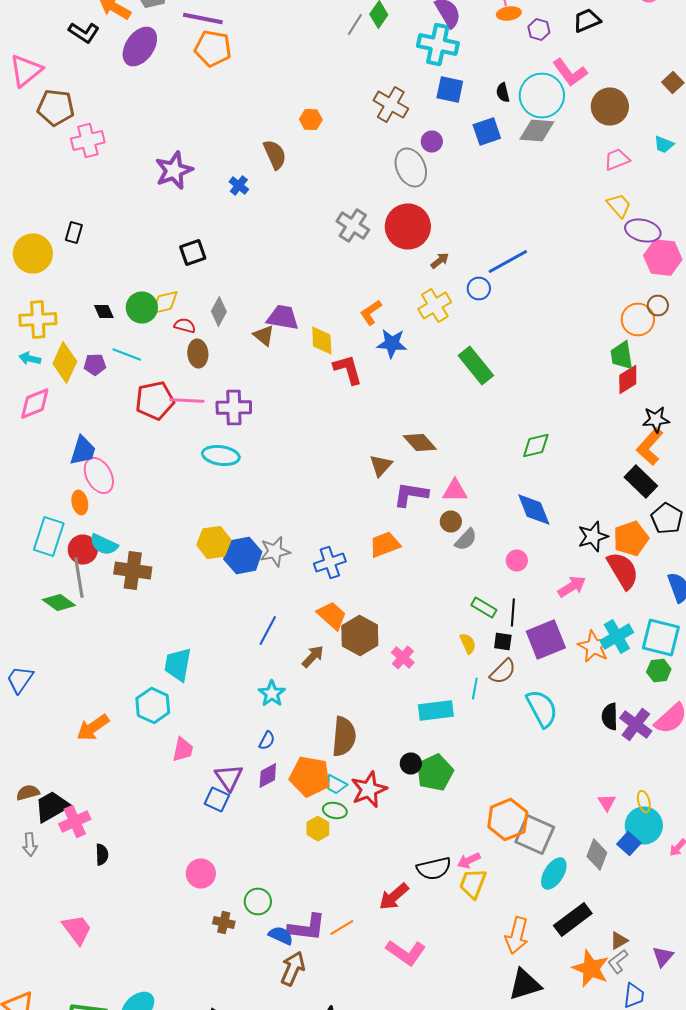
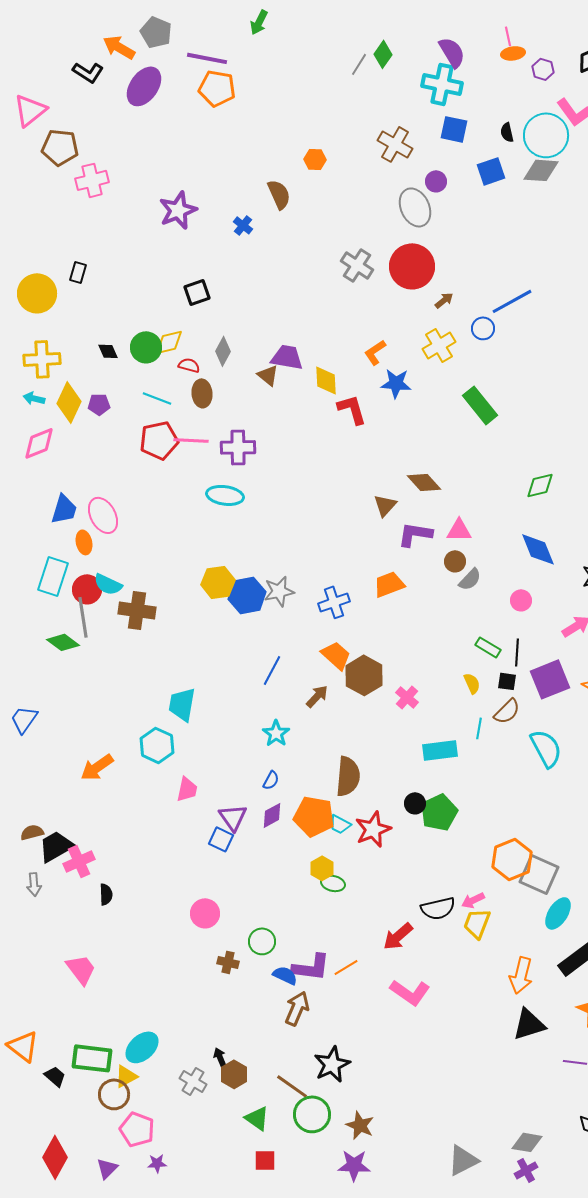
cyan line: (127, 354) -> (157, 398), moved
blue trapezoid: (83, 450) -> (64, 509), moved
green ellipse: (335, 810) -> (333, 883), moved

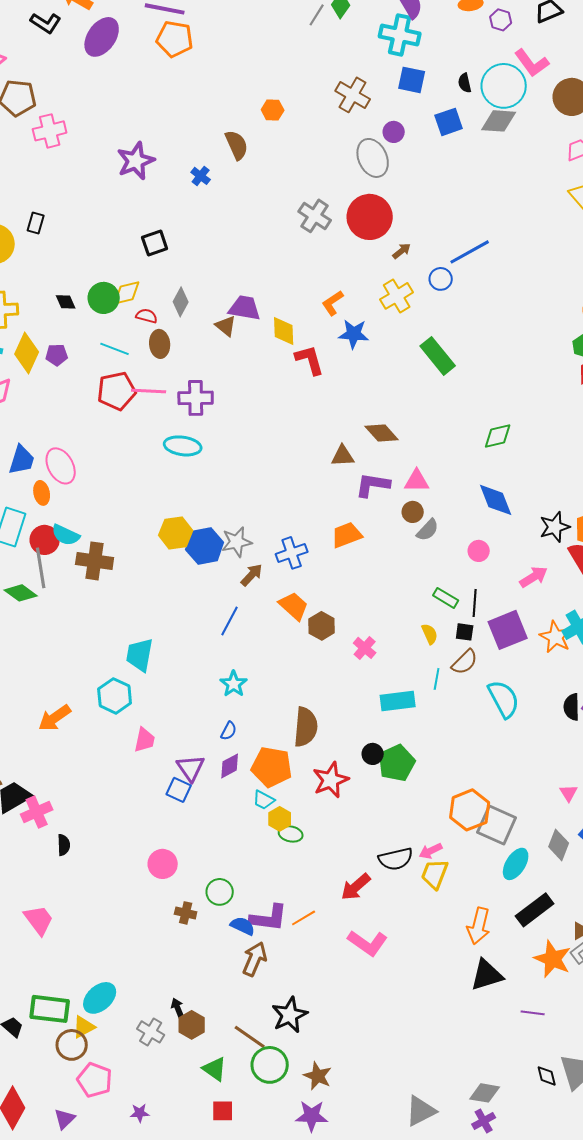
brown triangle: (385, 505) -> (343, 456), turned 45
brown hexagon: (364, 675) -> (322, 626), size x0.7
brown arrow: (317, 696) -> (252, 575), moved
cyan trapezoid: (340, 824) -> (264, 800), moved
purple star: (157, 1163) -> (140, 1113), moved

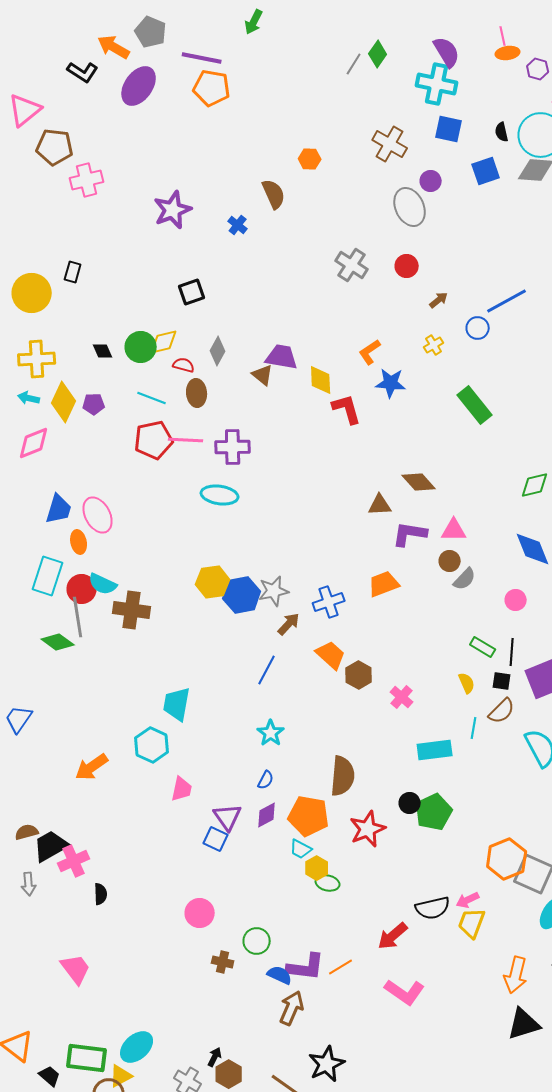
red circle: (370, 217) -> (407, 266), size x0.5
yellow cross: (397, 296) -> (434, 345), size x0.6
black arrow: (178, 1008) -> (215, 1057), turned 48

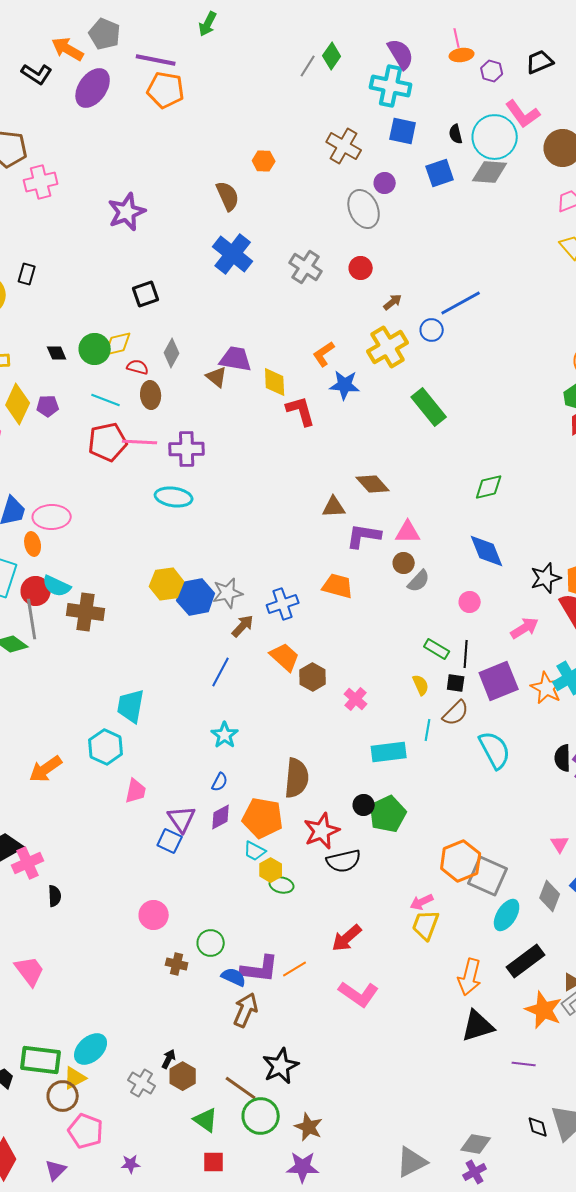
blue cross: (238, 225) -> (233, 254), moved, size x2.0
yellow cross: (434, 345) -> (388, 347), size x2.0
pink ellipse: (98, 515) -> (52, 517), turned -63
orange trapezoid: (384, 584) -> (338, 586), turned 36
black semicircle: (433, 908) -> (344, 861), moved

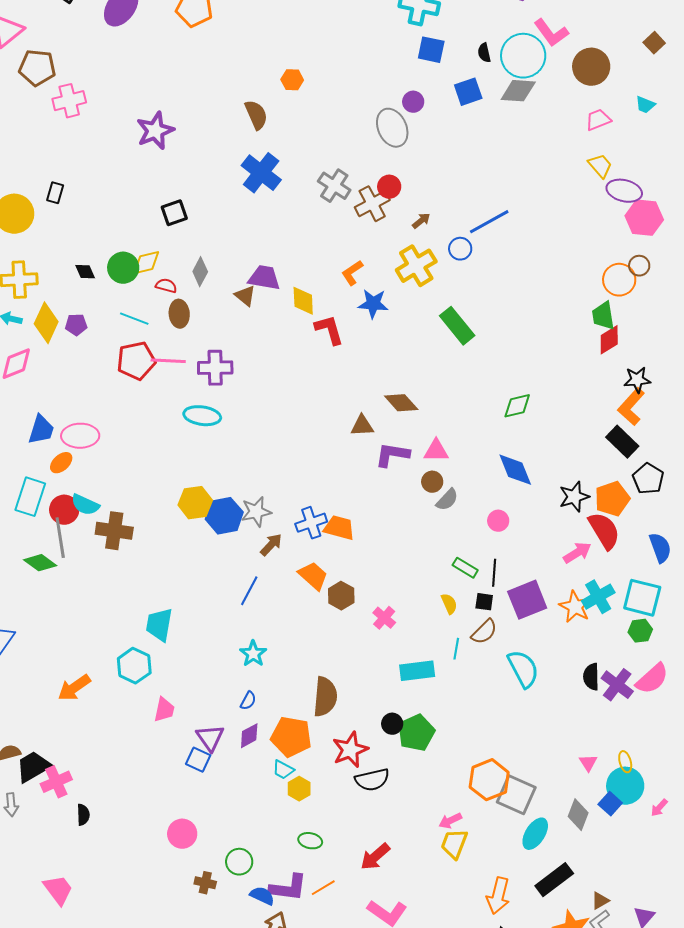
brown cross: (344, 146) -> (372, 204), moved, turned 32
orange ellipse: (33, 544) -> (61, 463), turned 60
orange trapezoid: (338, 586) -> (339, 528), moved
pink arrow: (525, 628) -> (577, 553), moved
green ellipse: (282, 885) -> (310, 841), moved

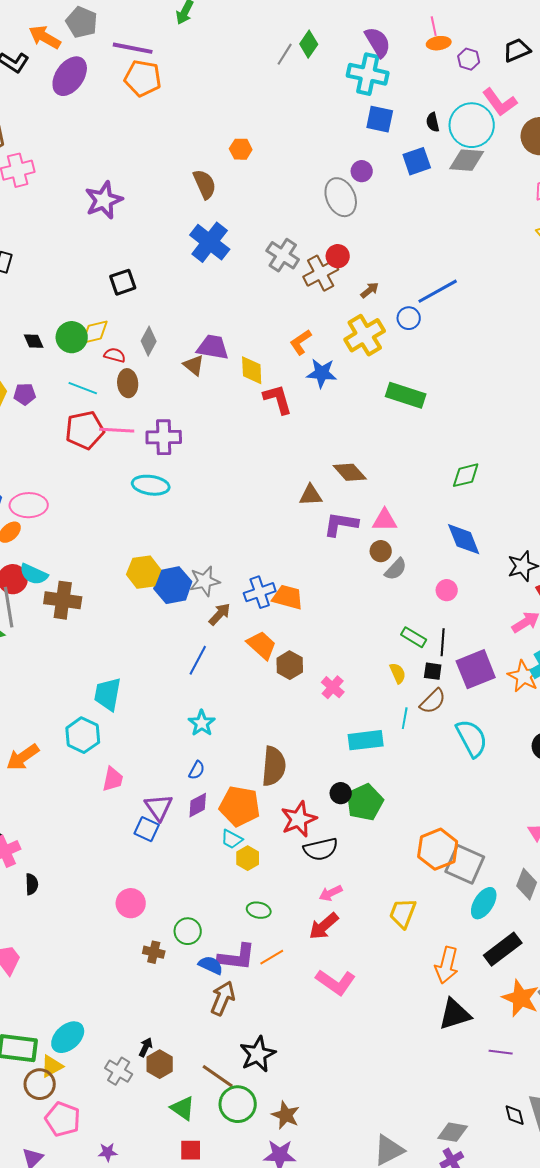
green rectangle: (457, 326) -> (406, 395), turned -33
pink arrow: (450, 821) -> (331, 893), moved

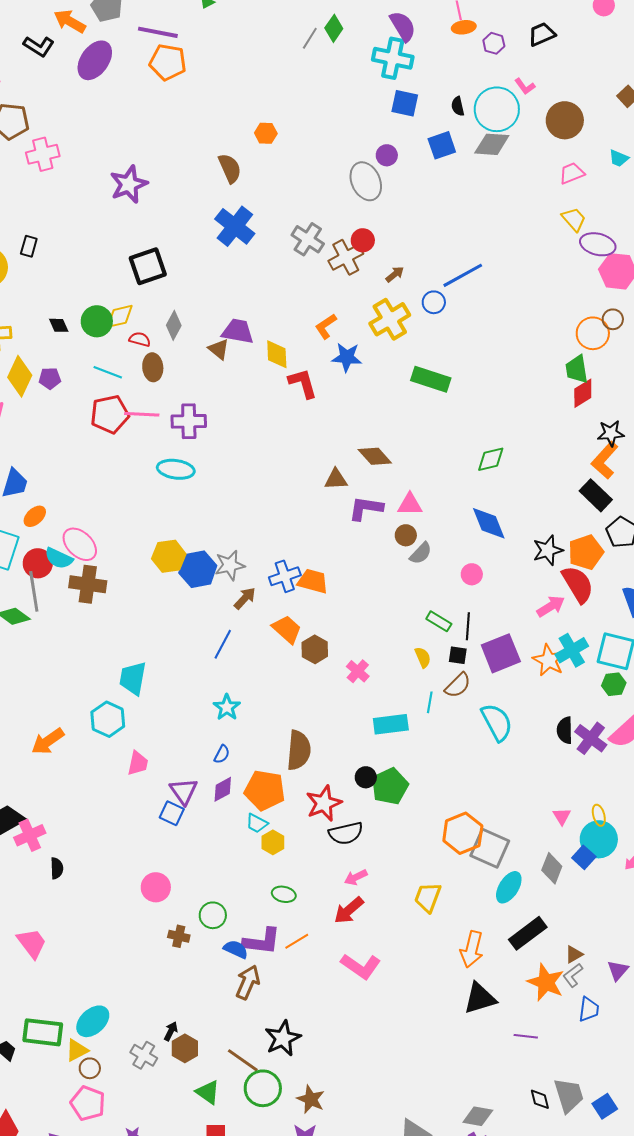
pink L-shape: (500, 102) -> (525, 86), size x0.6
black square: (123, 282) -> (148, 266), size x1.4
pink ellipse: (29, 505) -> (80, 544), moved, turned 45
brown circle: (40, 1084) -> (90, 1068), moved, size x0.7

